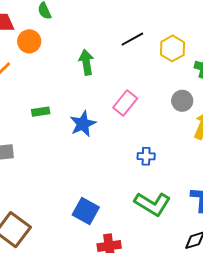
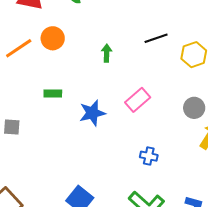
orange circle: (29, 41) -> (53, 38), moved
green arrow: (86, 62) -> (107, 53), size x0.7

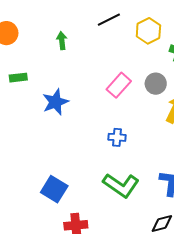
green rectangle: (53, 93) -> (18, 78), moved
pink rectangle: (138, 100) -> (119, 85), moved

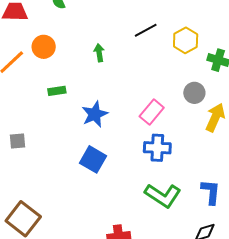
pink rectangle: (119, 85) -> (152, 112), moved
blue cross: (117, 137) -> (157, 148), size x1.5
blue square: (54, 189) -> (93, 159), moved

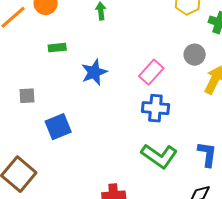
gray square: (17, 141) -> (27, 96), moved
blue square: (93, 159) -> (58, 127), moved, turned 36

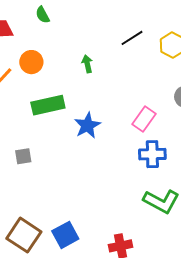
green rectangle: (57, 48) -> (48, 105), size x1.8
blue square: (58, 127) -> (65, 235), moved

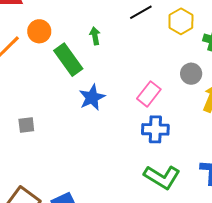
green rectangle: (48, 105) -> (68, 60), moved, turned 64

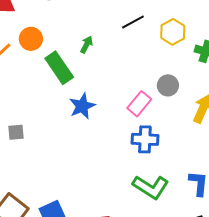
green arrow: (95, 36) -> (87, 45), turned 36
gray circle: (191, 74) -> (168, 85), moved

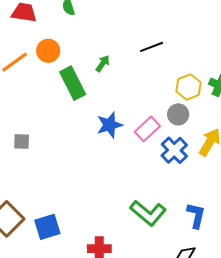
yellow hexagon: (173, 32) -> (189, 87), moved
blue star: (82, 106) -> (110, 125), moved
blue cross: (145, 139) -> (174, 150), moved, turned 36

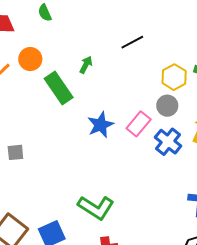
green L-shape: (148, 213) -> (96, 207), moved

